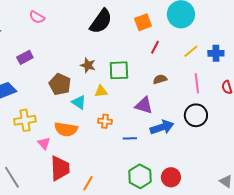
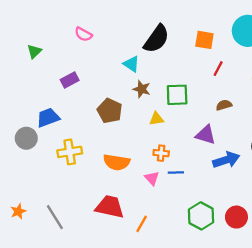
orange square: (143, 22) -> (204, 40), turned 30
cyan triangle: (79, 102) -> (131, 64), moved
blue line: (130, 138) -> (176, 172), moved
pink triangle: (44, 143) -> (152, 178), moved
red trapezoid: (60, 168) -> (110, 207), turned -76

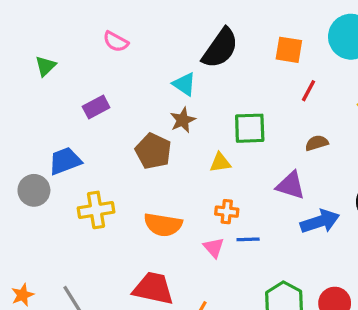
brown star: (142, 89) -> (183, 120), moved, turned 30

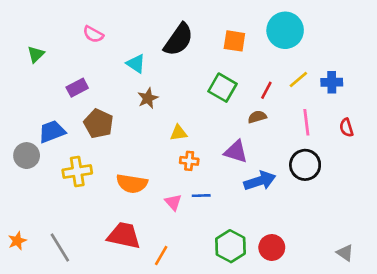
cyan triangle: (184, 84) -> (136, 64), moved
red line: (309, 91) -> (266, 90), moved
green square: (250, 128) -> (222, 88), moved, turned 32
brown pentagon: (153, 151) -> (99, 124), moved
orange cross: (227, 212) -> (189, 161), moved

